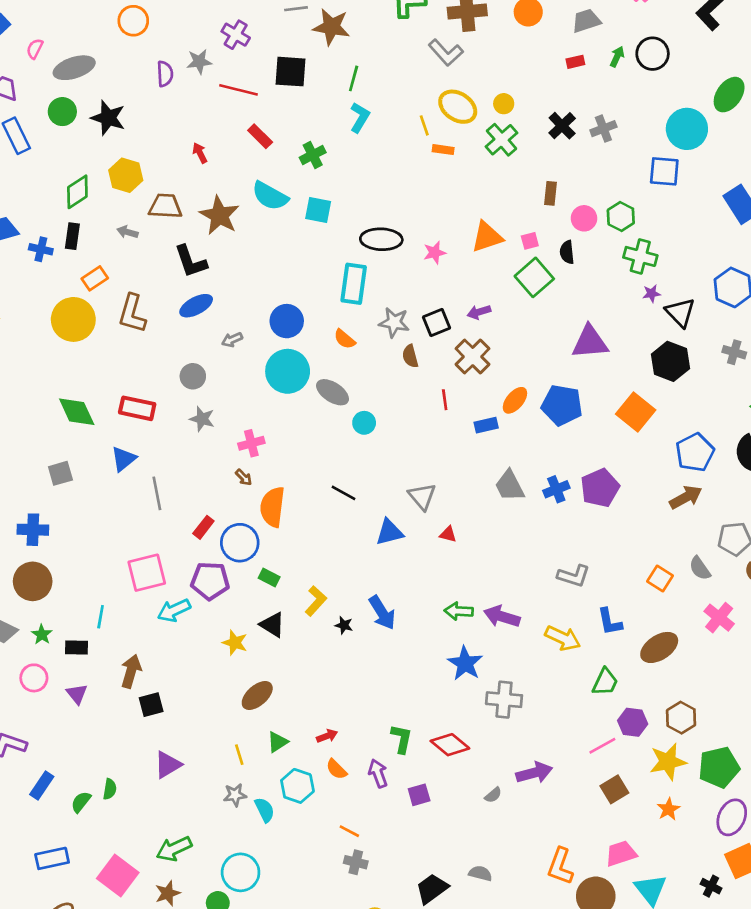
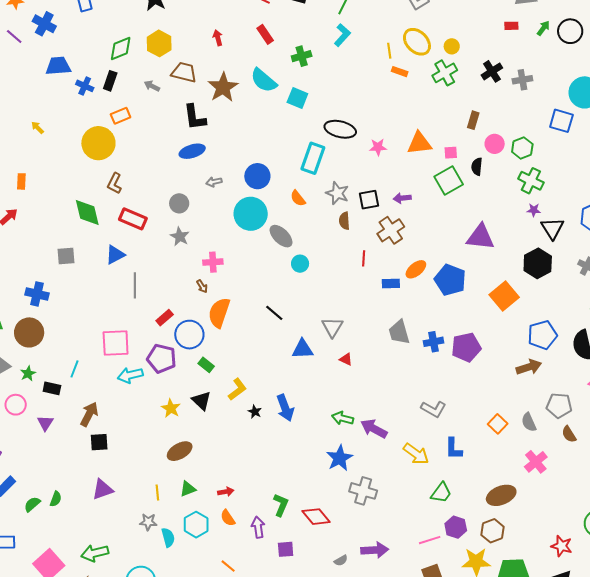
brown L-shape: (132, 314) -> (114, 183), moved, size x0.7
brown ellipse: (659, 647) -> (501, 495), moved

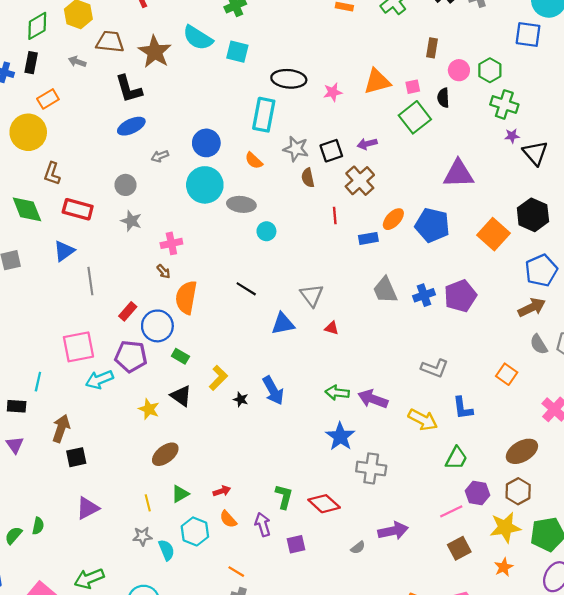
gray ellipse: (281, 236) -> (241, 204), turned -30
black hexagon: (538, 263) -> (533, 215), moved
gray semicircle: (529, 422) -> (539, 344), moved

